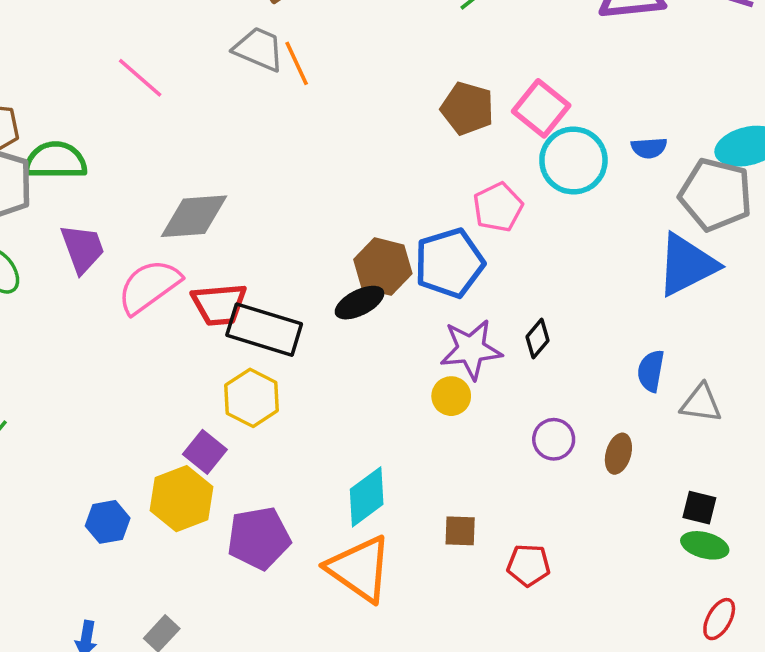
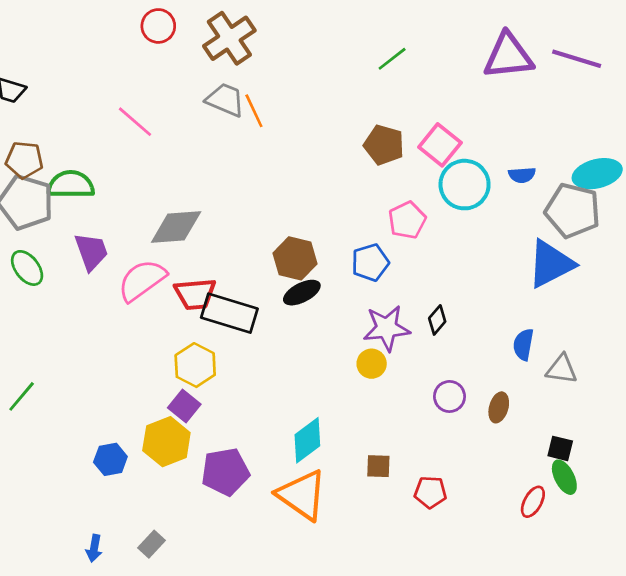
blue pentagon: (449, 263) -> (370, 263), size x0.7
brown hexagon: (383, 267) -> (295, 258), moved
yellow hexagon: (252, 398) -> (195, 365), moved
green ellipse: (705, 545) -> (564, 477), turned 48
red ellipse: (719, 619) -> (533, 502), moved

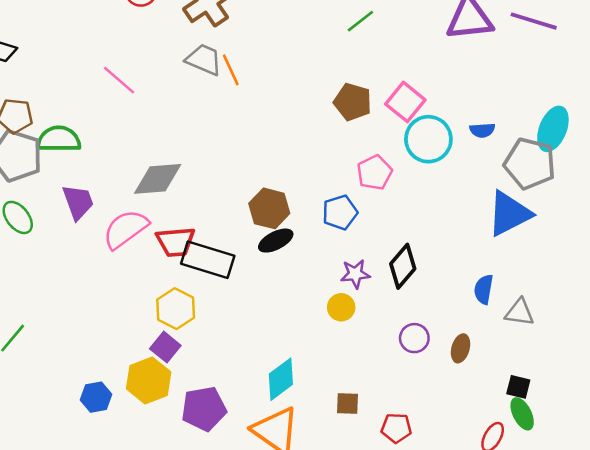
cyan ellipse: (597, 174) -> (553, 129), turned -54
black diamond: (437, 320) -> (403, 266), size x1.6
purple star: (387, 328) -> (355, 274), size x0.7

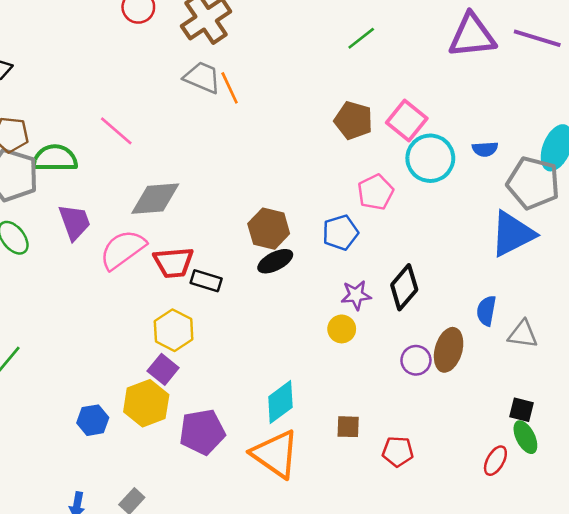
pink line: (119, 80) -> (116, 131), moved
black rectangle: (208, 260) -> (206, 281), size x0.6
brown ellipse: (461, 348) -> (449, 350), moved, size x1.5

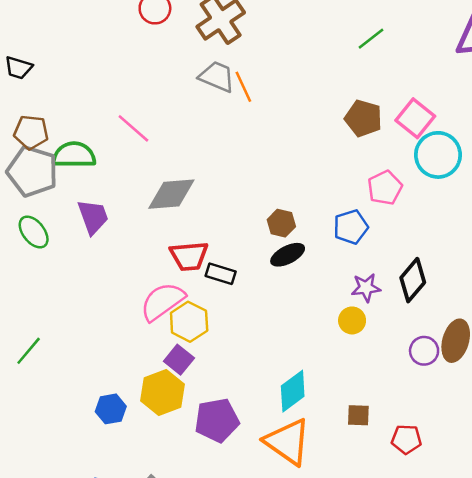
brown hexagon: (269, 229) -> (281, 223), size x0.7
pink semicircle: (123, 249) -> (163, 302), moved

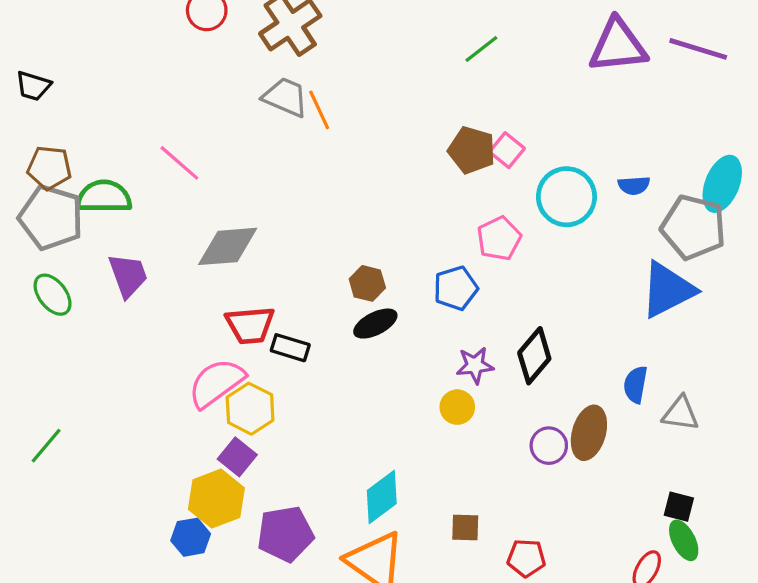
pink square: (415, 118) -> (507, 150), moved, size x0.7
blue hexagon: (111, 409) -> (191, 537), moved

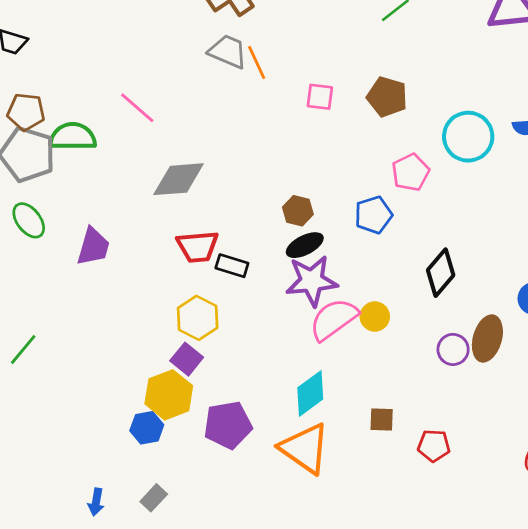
pink square: (507, 150) -> (320, 97), moved, turned -32
purple trapezoid: (128, 275) -> (93, 246), moved, turned 36
purple star: (475, 365) -> (312, 281), moved, size x1.6
pink semicircle: (216, 383) -> (334, 319), moved

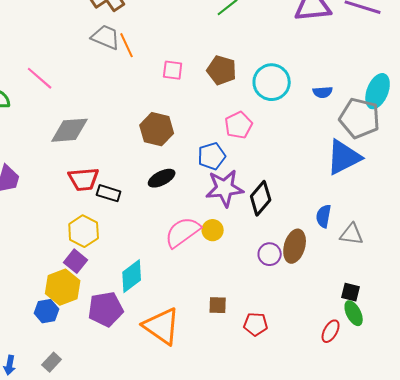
cyan circle: (468, 137) -> (272, 82), moved
brown hexagon: (298, 211) -> (157, 129), moved, size x1.5
purple star: (312, 281) -> (225, 188), moved
cyan diamond: (310, 393) -> (132, 276), moved

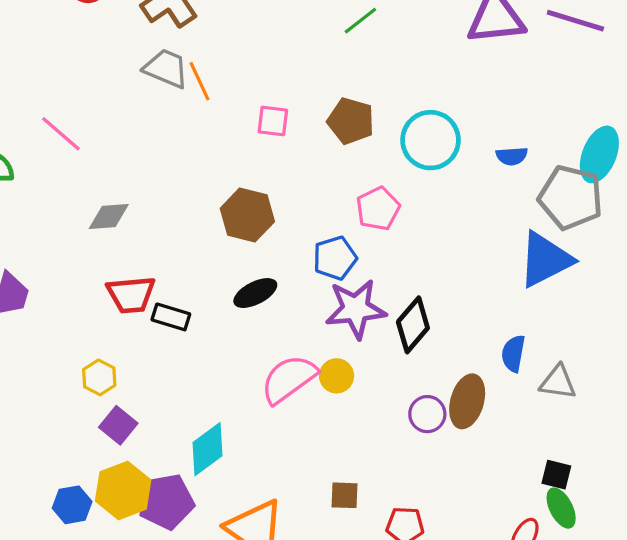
gray diamond: (70, 130) -> (109, 217), size x0.7
yellow hexagon: (84, 231) -> (99, 377), moved, size x0.7
yellow hexagon: (63, 287) -> (123, 491), moved

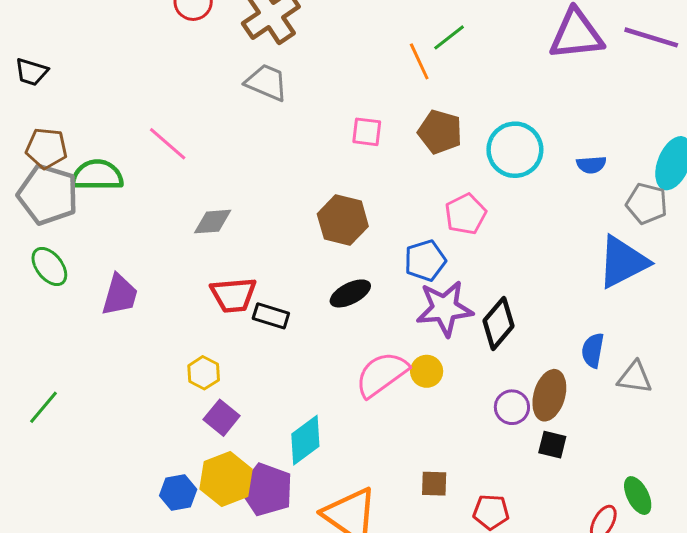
orange line: (200, 81) -> (419, 61), moved
gray pentagon: (571, 197) -> (647, 204), size x0.7
black square: (556, 475) -> (552, 445), moved
purple pentagon: (166, 502) -> (266, 490), turned 30

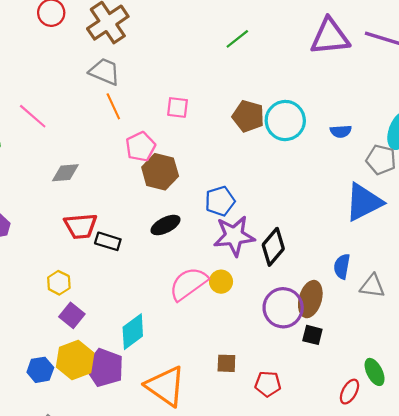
orange line: (419, 61) -> (113, 106), moved
brown pentagon: (440, 132) -> (248, 116), moved
pink pentagon: (466, 214) -> (140, 147), moved
purple circle: (512, 407) -> (283, 308), size x1.6

